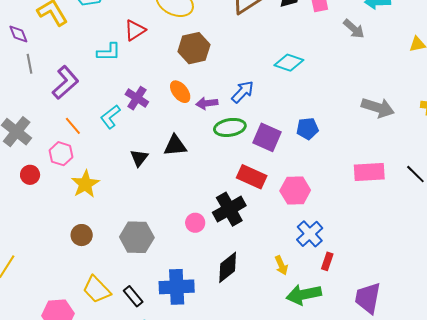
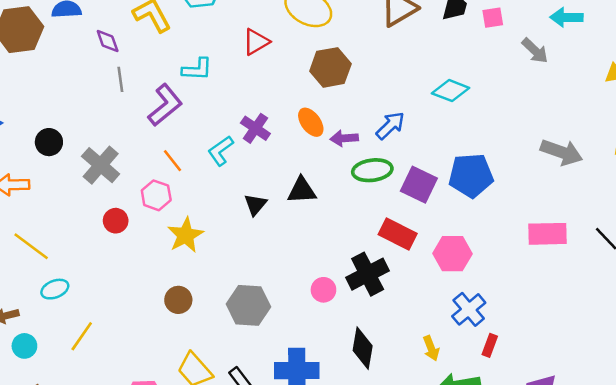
cyan L-shape: (109, 52) -> (197, 69), moved
blue pentagon: (307, 129) -> (471, 175), size x1.6
black diamond: (228, 267) -> (363, 348), turned -44

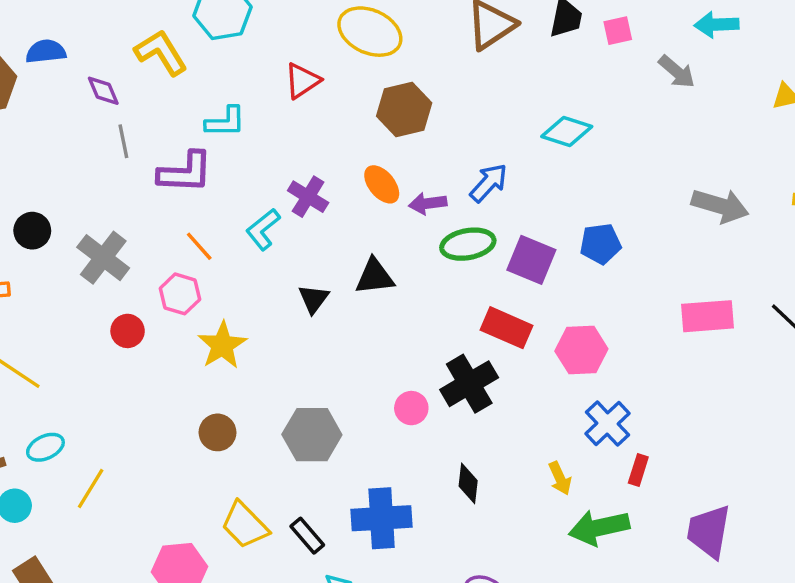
purple L-shape: (165, 105) -> (185, 172), turned 45
blue pentagon: (471, 175) -> (600, 244), size x0.7
cyan ellipse: (55, 289) -> (45, 447), moved
black diamond: (363, 348) -> (468, 483), size x0.7

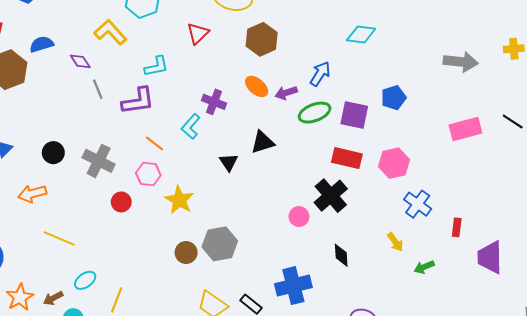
gray hexagon: (312, 435) -> (220, 244), moved
red rectangle: (638, 470) -> (457, 227), moved
green arrow: (599, 528) -> (424, 267), size x0.6

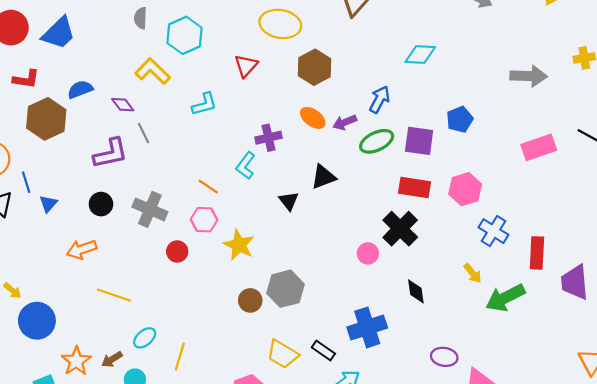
purple L-shape: (138, 101) -> (111, 153), moved
purple cross: (214, 102) -> (269, 138), turned -30
red rectangle: (457, 227) -> (537, 253), size x1.6
green arrow: (424, 267) -> (505, 298), size x1.8

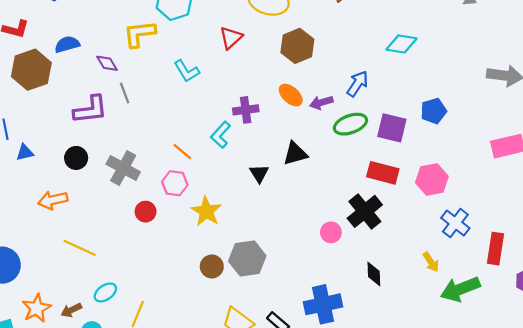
yellow L-shape: (153, 71) -> (139, 34), turned -56
cyan L-shape: (204, 104) -> (187, 71), turned 68
blue triangle: (48, 204) -> (25, 152), turned 30

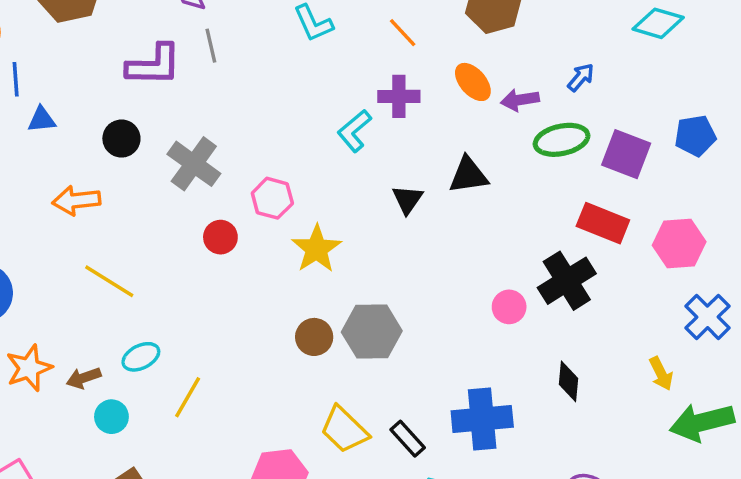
blue arrow: (358, 84) -> (581, 77), size x0.7
orange line: (182, 152) -> (403, 33), moved

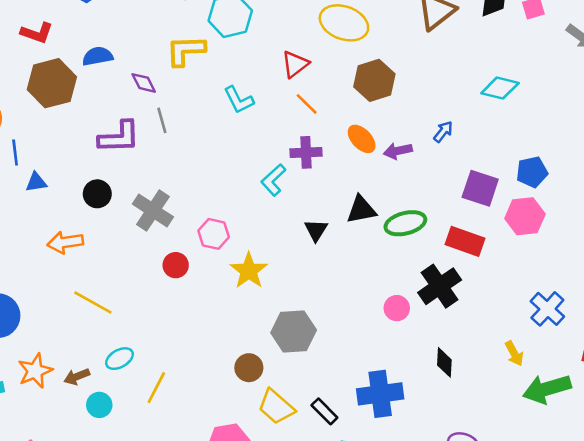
green ellipse: (562, 140) -> (405, 223), moved
pink hexagon: (679, 244) -> (525, 216), moved
brown circle: (314, 337) -> (249, 368), moved

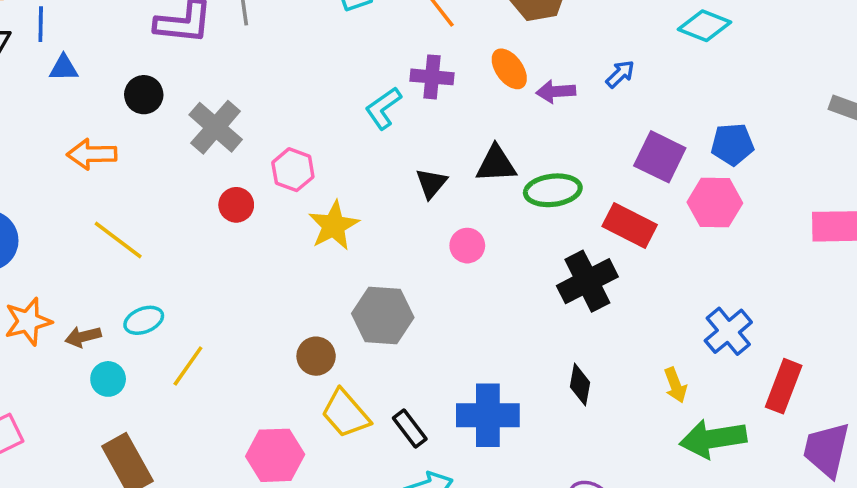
pink circle: (397, 308) -> (467, 246), moved

